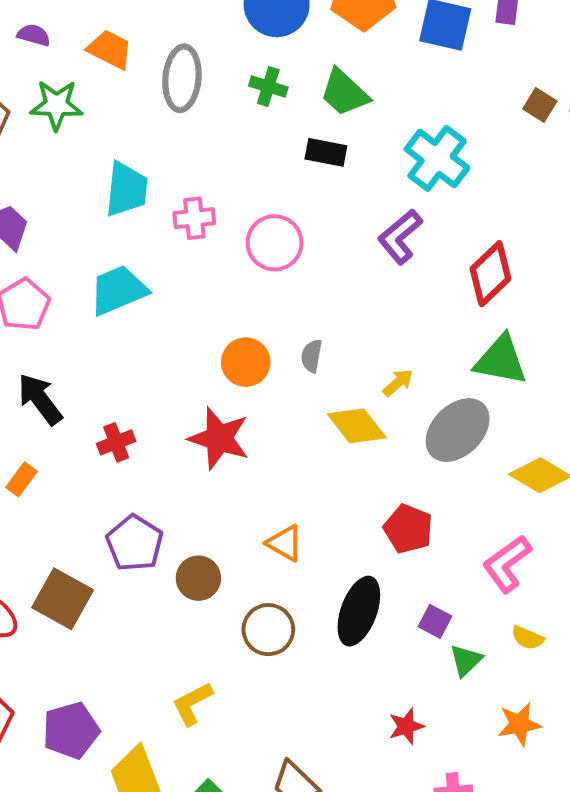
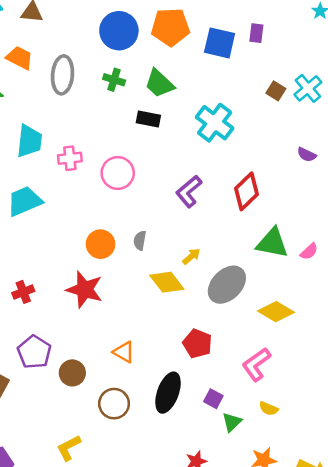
purple L-shape: (400, 237) -> (189, 191), moved
green triangle: (501, 360) -> (272, 243), moved

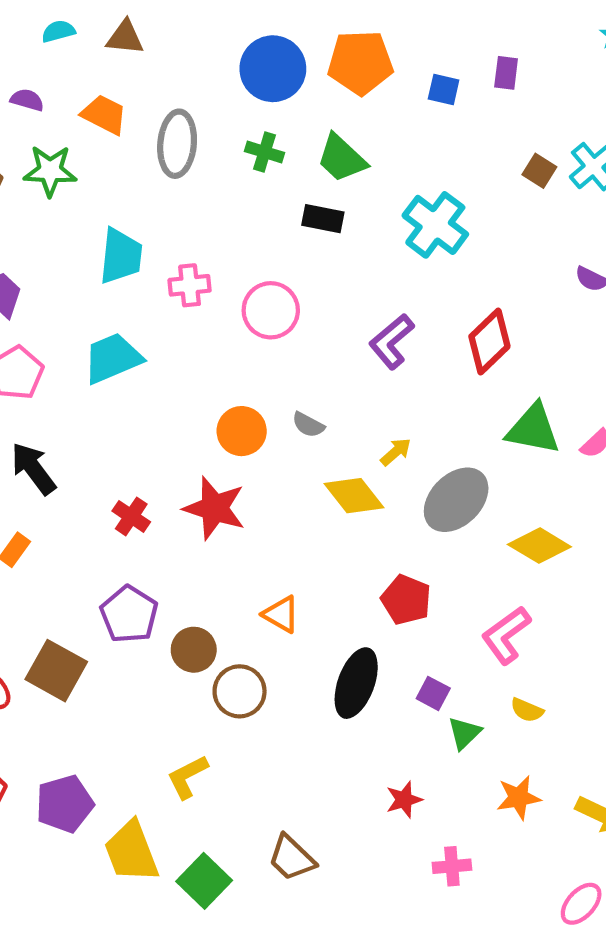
blue square: (220, 43) -> (444, 90), size x0.6
gray semicircle: (140, 240) -> (308, 425), turned -72
red cross: (23, 292) -> (131, 516), moved, turned -35
brown circle: (114, 404) -> (240, 691), moved

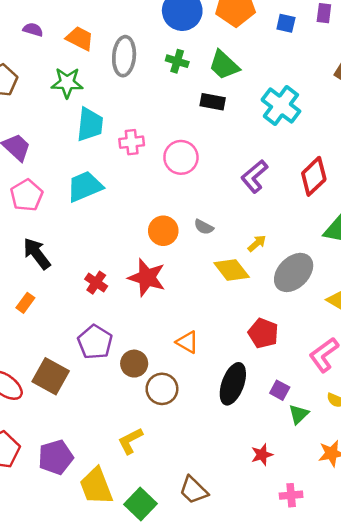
green star: (50, 171) -> (67, 83), moved

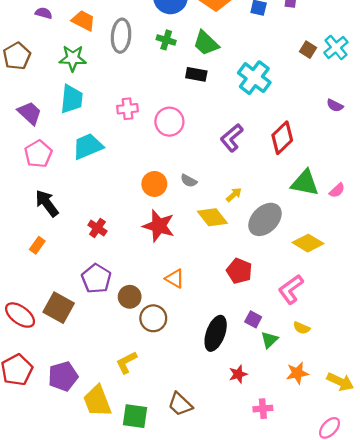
cyan trapezoid: (90, 124) -> (72, 99), moved
red star: (147, 278) -> (159, 226), moved
black ellipse: (233, 384) -> (216, 333), moved
green square: (140, 504) -> (135, 416), turned -36

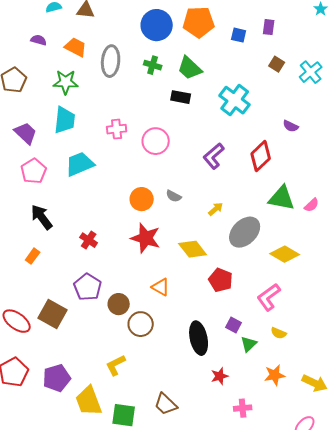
brown square: (308, 50) -> (277, 64), moved
purple semicircle: (335, 106) -> (291, 126), moved
yellow diamond: (212, 217) -> (193, 249), moved
black ellipse: (216, 333) -> (199, 338), turned -32

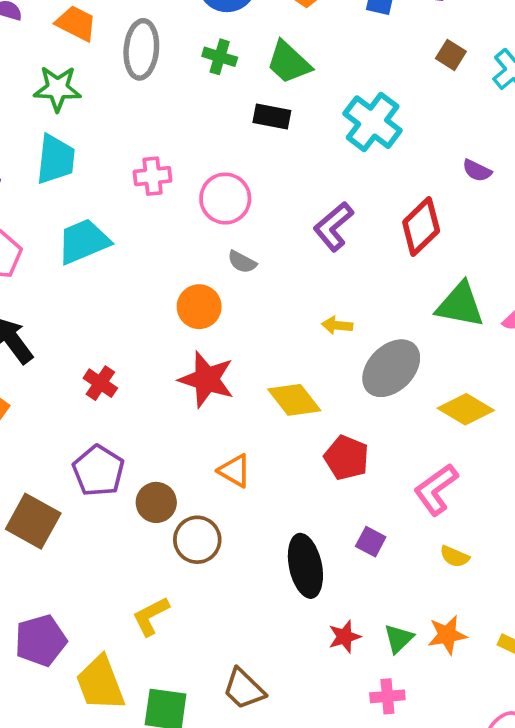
gray semicircle: (174, 196) -> (242, 262), moved
yellow arrow: (216, 209) -> (337, 325), turned -133
green triangle: (249, 344) -> (399, 639), moved

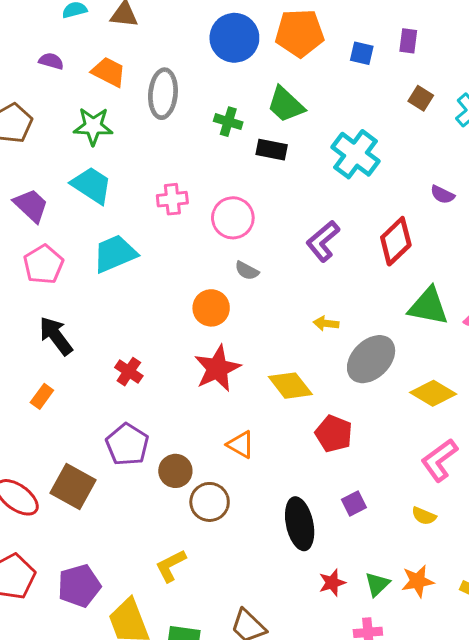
green cross: (220, 57) -> (228, 122), moved
cyan trapezoid: (56, 159) -> (92, 185), turned -63
red star: (207, 379) -> (217, 368), turned 30
pink L-shape: (436, 489) -> (439, 460), moved
purple square: (371, 542) -> (354, 504), turned 35

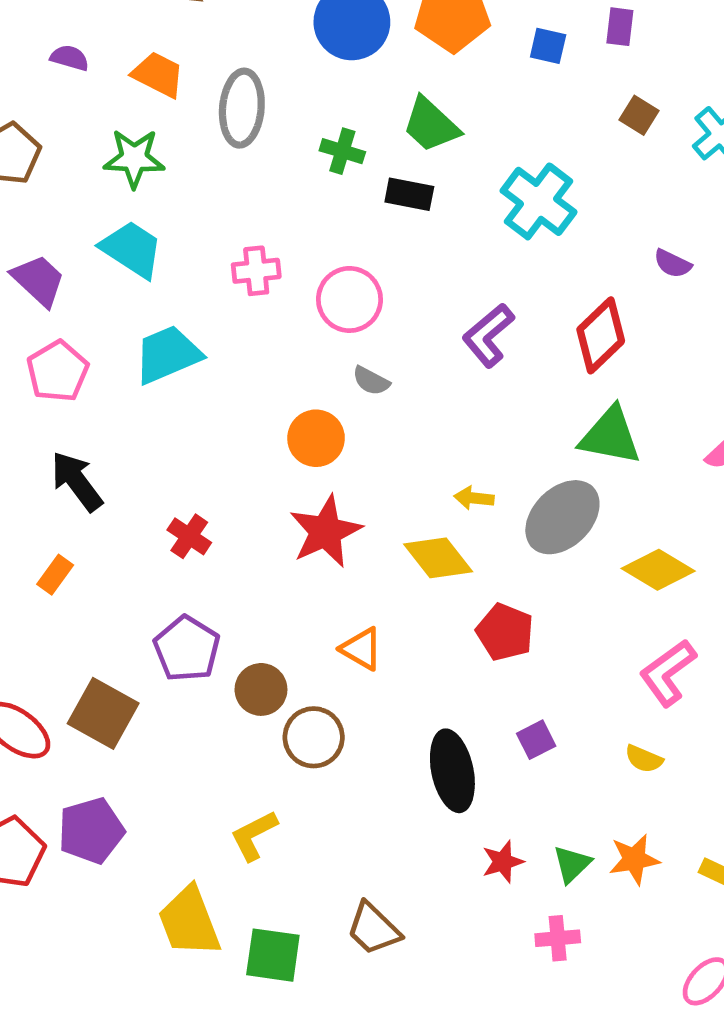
green triangle: (428, 306) -> (610, 436), moved
yellow arrow: (326, 323) -> (474, 498), moved
purple pentagon: (79, 586) -> (91, 831), moved

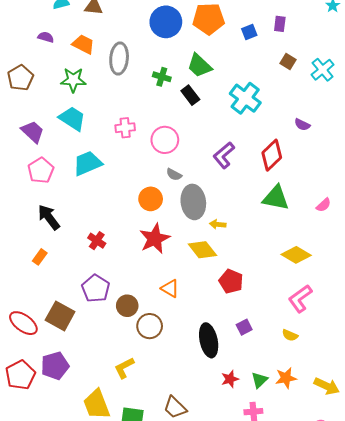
blue square: (548, 46) -> (249, 32), turned -35
black rectangle: (409, 194) -> (190, 95), turned 42
gray ellipse: (562, 517) -> (193, 202), moved, turned -52

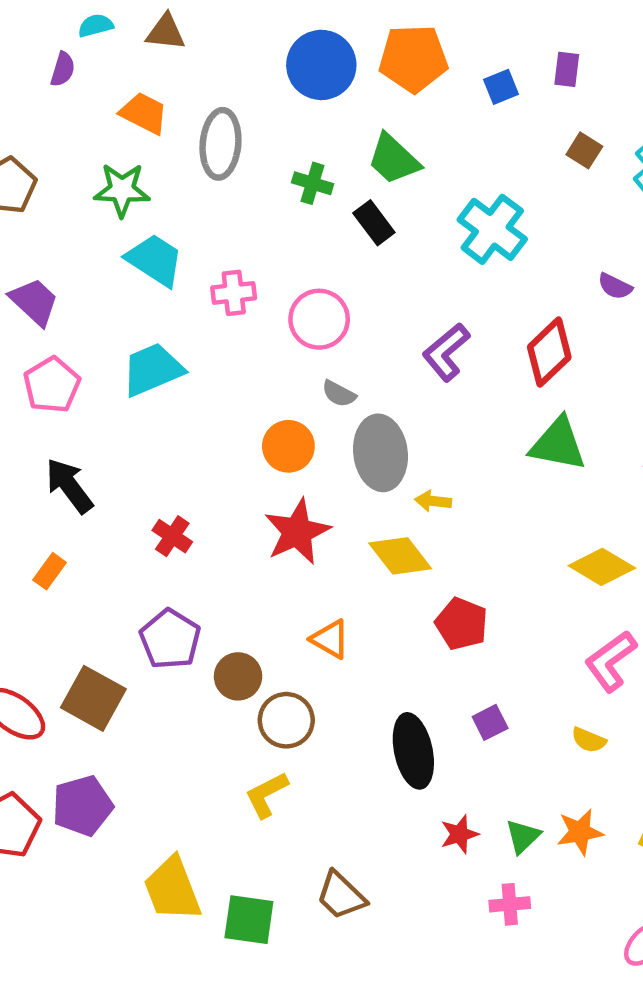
purple semicircle: (46, 37) -> (63, 69), moved, turned 91
cyan trapezoid: (72, 119) -> (155, 260), moved
yellow L-shape: (124, 368) -> (267, 795), moved

